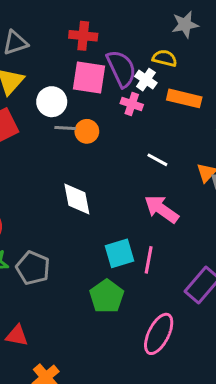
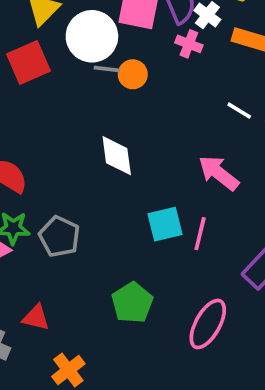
white circle: (52, 102) -> (92, 36), size x1.4
white line: (157, 160) -> (239, 111), moved
green pentagon: (107, 296) -> (132, 303), moved

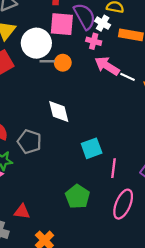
pink arrow: (219, 173) -> (107, 66), moved
pink line: (200, 234) -> (114, 168), moved
gray pentagon: (59, 237) -> (29, 142), moved

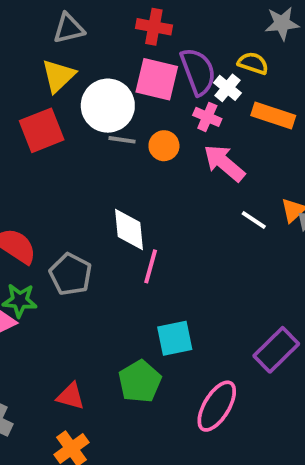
orange circle: (63, 63) -> (164, 146), moved
white line: (128, 77) -> (254, 220), moved
cyan square: (92, 148) -> (175, 338), moved
pink line: (114, 168) -> (151, 266), moved
red triangle: (22, 212) -> (71, 396), moved

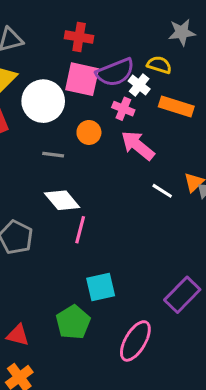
purple semicircle: (198, 72) -> (115, 72), turned 90
gray line: (122, 140) -> (53, 155), moved
white diamond: (129, 229) -> (62, 200), turned -33

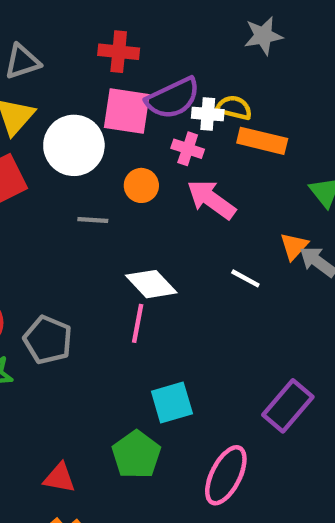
yellow semicircle: (159, 65) -> (234, 108), moved
white cross: (139, 85) -> (208, 114), turned -30
white line: (162, 191) -> (245, 278), moved
white diamond: (62, 200) -> (151, 284), moved

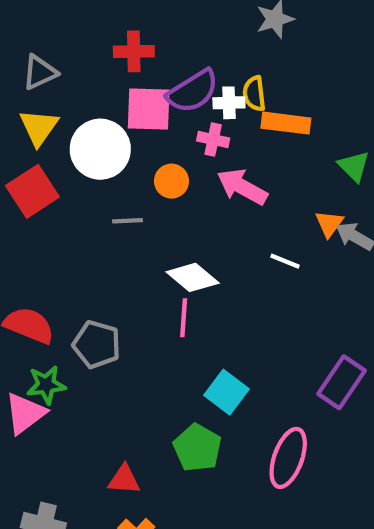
yellow semicircle: (234, 108) -> (254, 94), turned -104
cyan square: (172, 402) -> (227, 392), turned -30

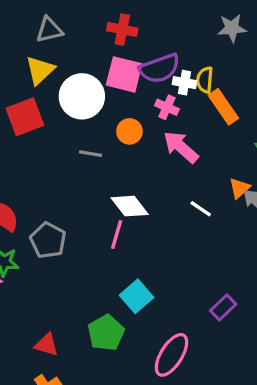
orange rectangle: (286, 123) -> (223, 107), turned 36
purple rectangle: (342, 382) -> (223, 307), size x0.7

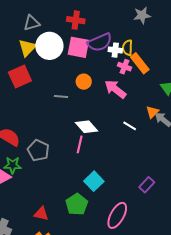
white circle: (82, 96) -> (49, 46), moved
pink cross: (167, 107) -> (124, 67), moved

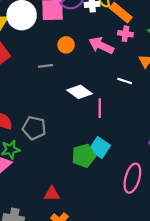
pink cross: (124, 67) -> (125, 34), moved
pink line: (80, 144) -> (100, 108), moved
green pentagon: (77, 204) -> (84, 156), moved, turned 30

